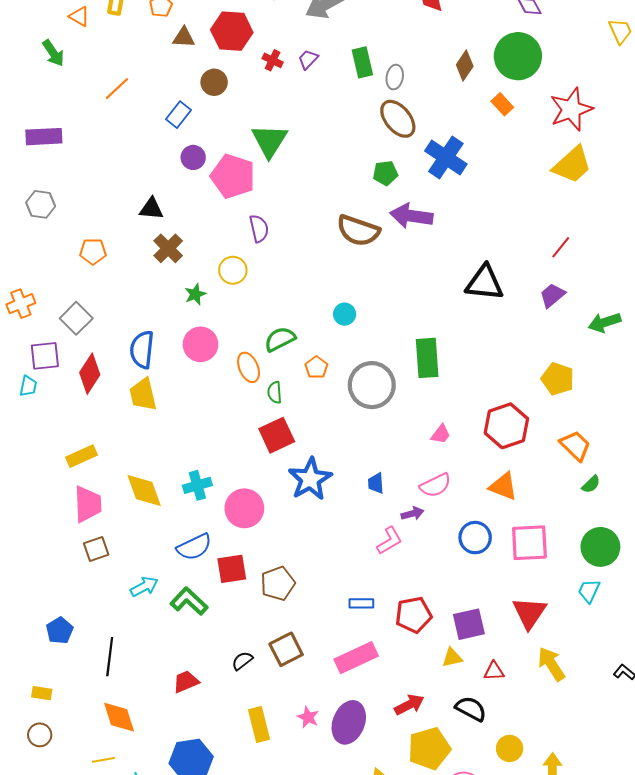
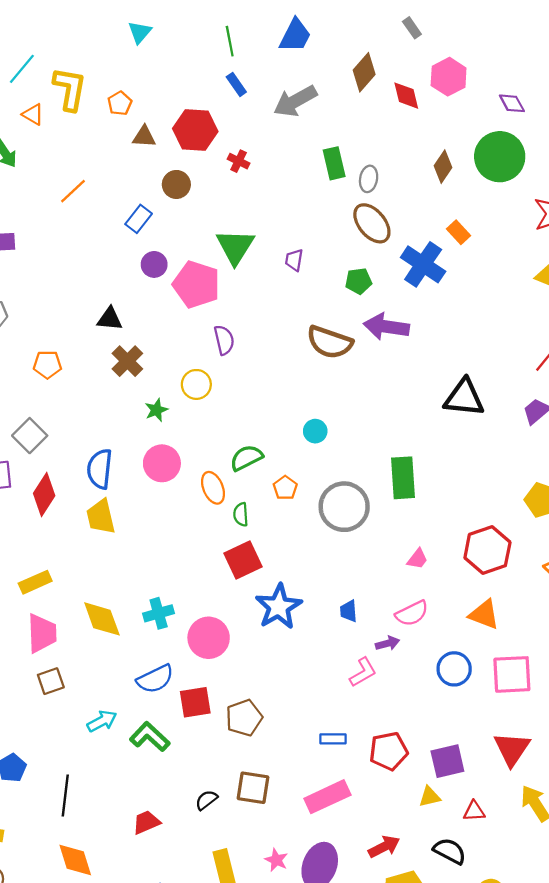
purple trapezoid: (308, 59) -> (294, 260), moved, turned -35
orange rectangle: (502, 104) -> (459, 232), moved
brown square: (286, 649) -> (253, 788), turned 36

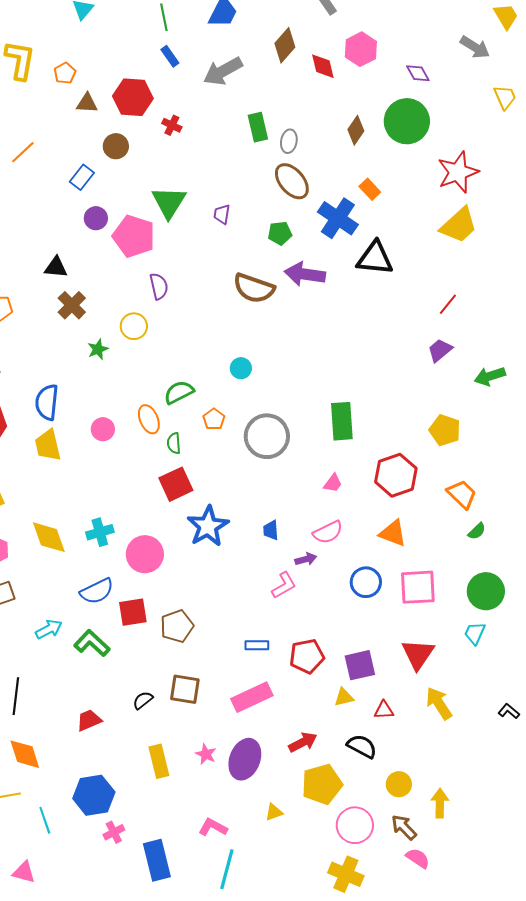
black triangle: (464, 398) -> (375, 258), moved
pink circle: (162, 463) -> (103, 429), moved, size x0.7
green rectangle: (403, 478) -> (342, 421), moved

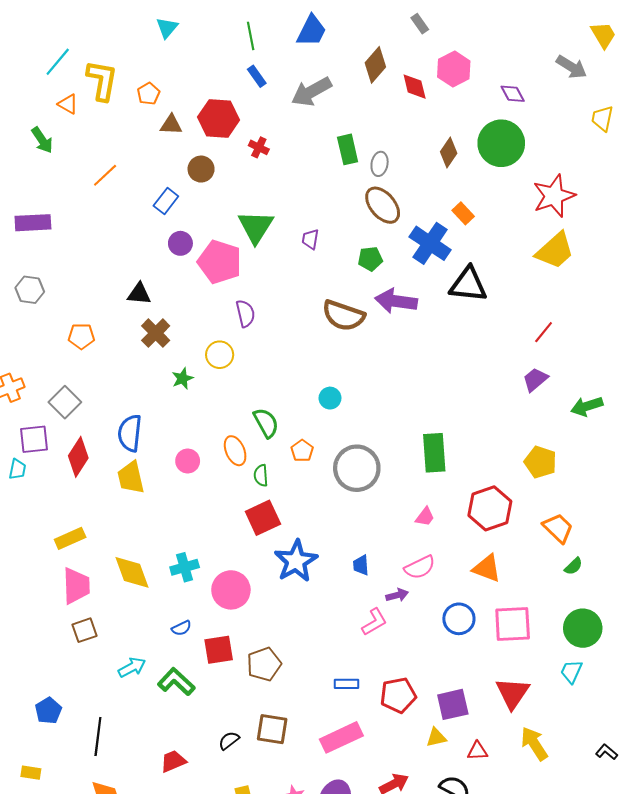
yellow trapezoid: (505, 97) -> (602, 118), turned -144
green semicircle: (179, 392) -> (266, 423), turned 88
blue semicircle: (97, 591) -> (181, 628), size x0.6

